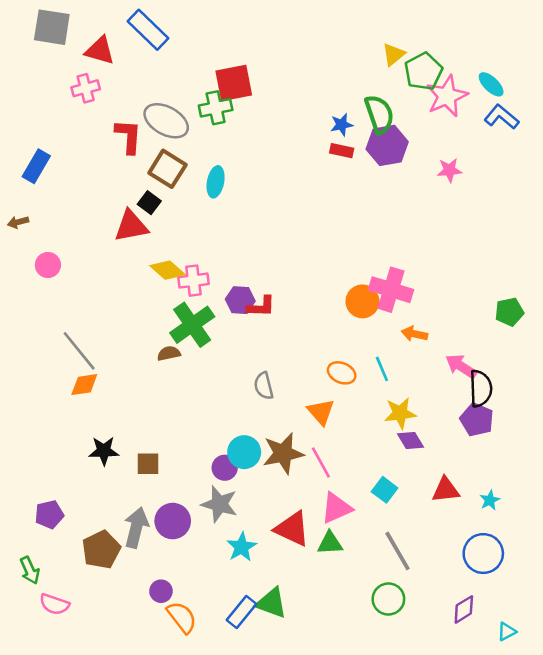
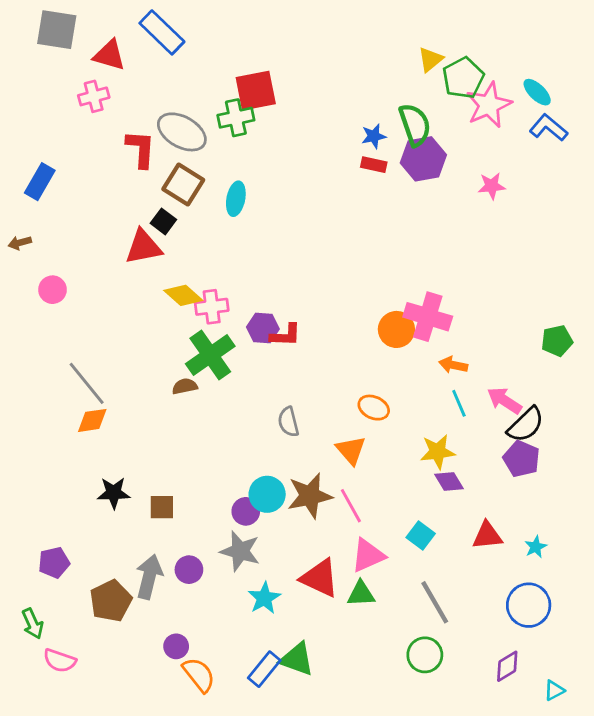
cyan line: (382, 369) -> (459, 403), moved
black semicircle: (481, 388) -> (526, 425), turned 48
purple circle: (173, 521) -> (189, 570), size x0.7

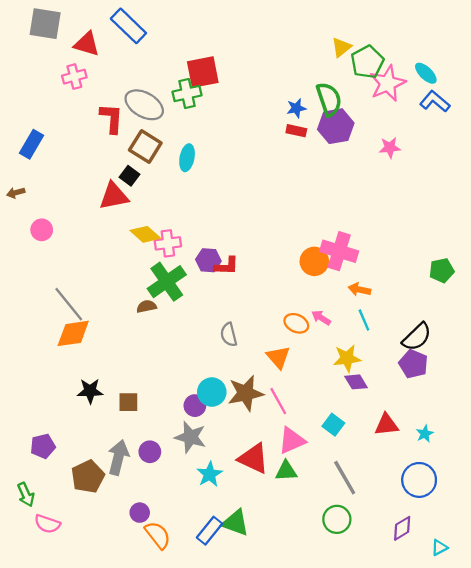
pink arrow: (504, 401) -> (321, 318), moved, size x0.7
orange diamond: (92, 420) -> (73, 333), size x1.4

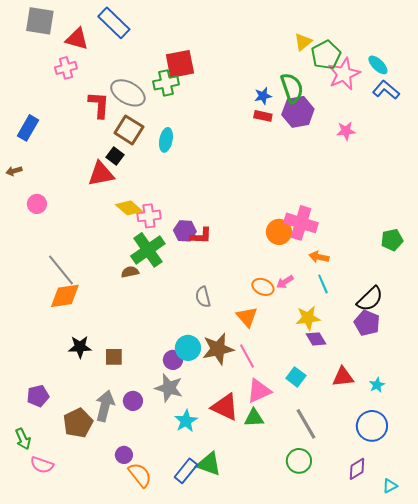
pink arrow: (321, 318) -> (285, 282), turned -66

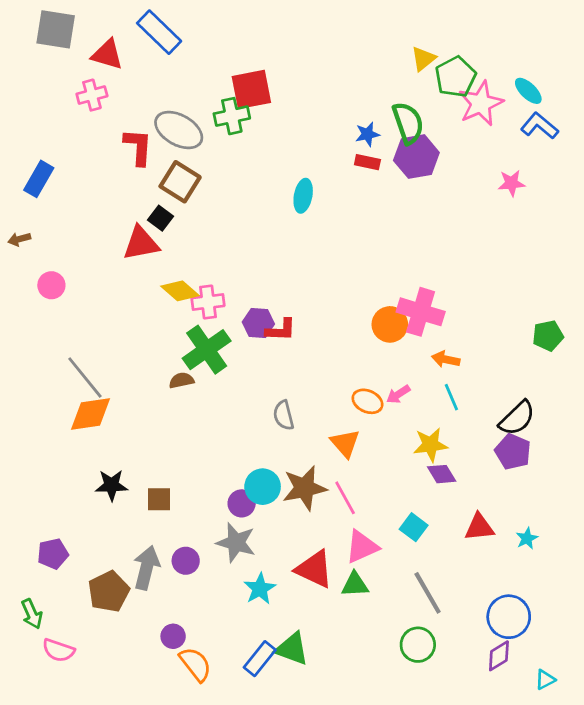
pink star: (346, 131) -> (512, 183), moved
cyan ellipse: (166, 140) -> (303, 196), moved
blue circle: (372, 426) -> (509, 617), moved

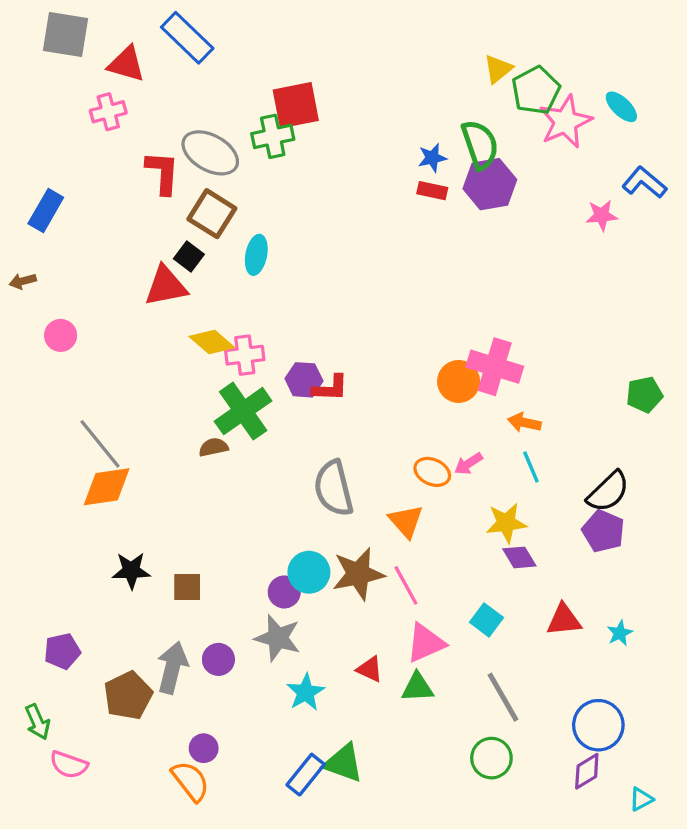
blue L-shape: (539, 126) -> (644, 182), moved
cyan ellipse: (303, 196) -> (256, 255), moved
gray semicircle: (284, 415) -> (334, 488), size x1.6
red triangle: (314, 569) -> (370, 669), size x0.6
orange semicircle: (195, 664) -> (190, 781), moved

